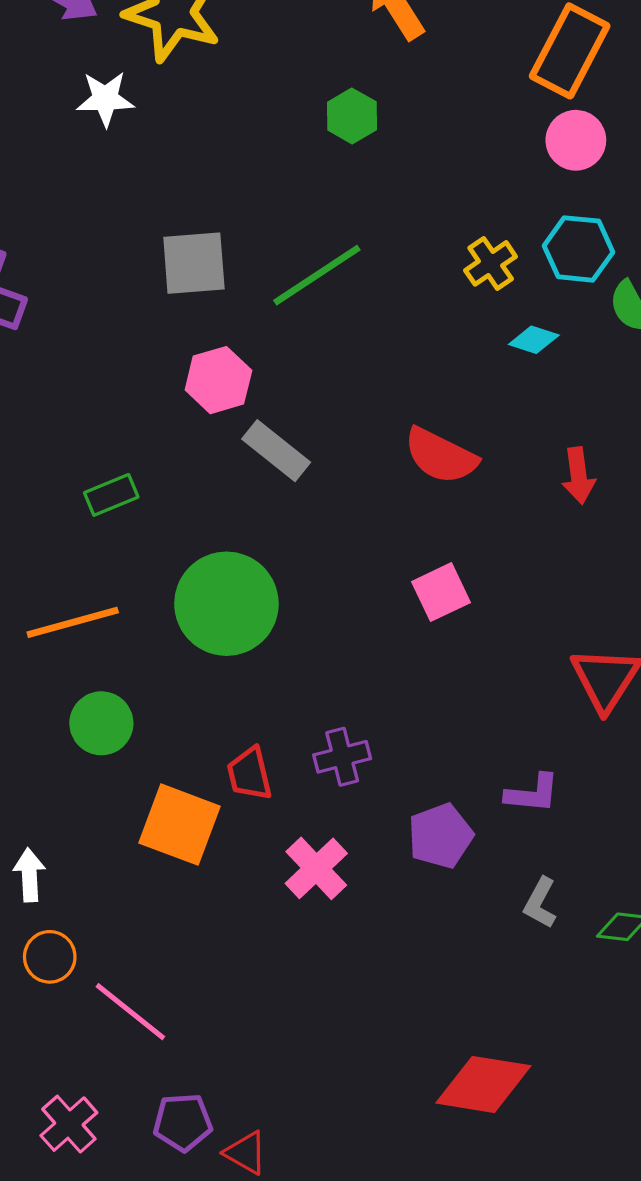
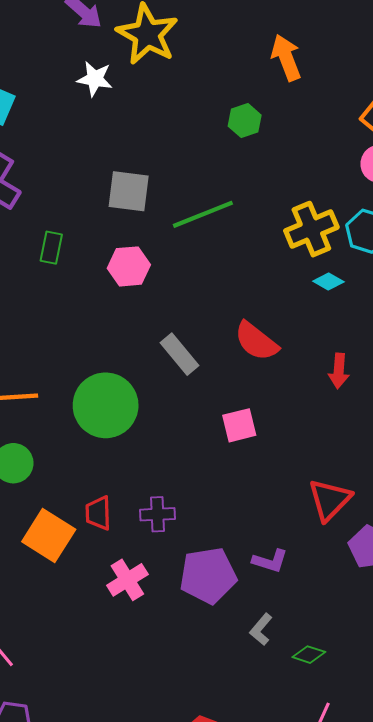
yellow cross: (491, 263) -> (311, 229), size x1.6
gray rectangle: (276, 451) -> (180, 354), moved
green rectangle: (111, 495) -> (51, 248), moved, turned -68
purple pentagon: (440, 836) -> (208, 576), size x1.4

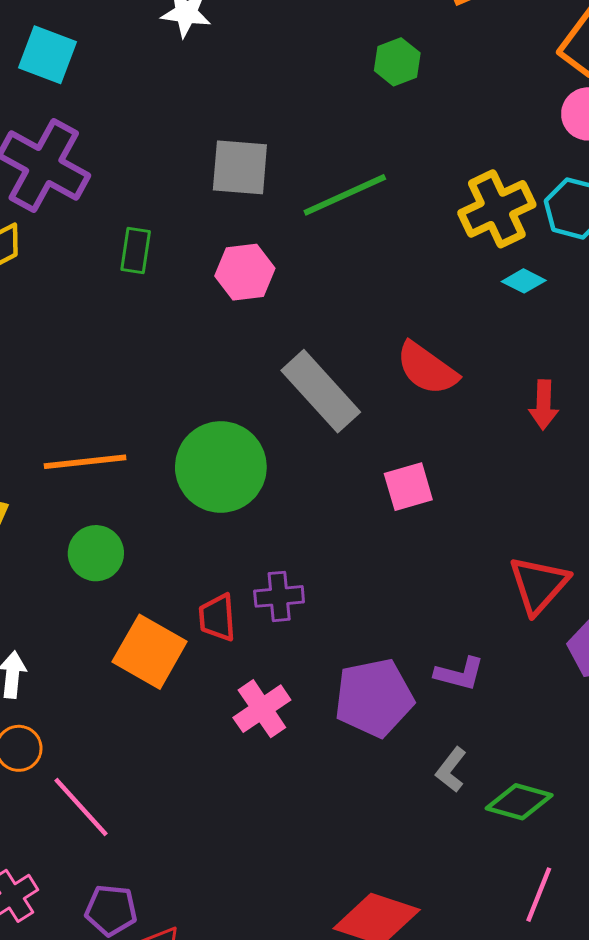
gray rectangle: (180, 354) -> (321, 391), size x1.4
purple cross: (157, 514) -> (279, 596), moved
green diamond: (309, 655) -> (519, 802), size x1.4

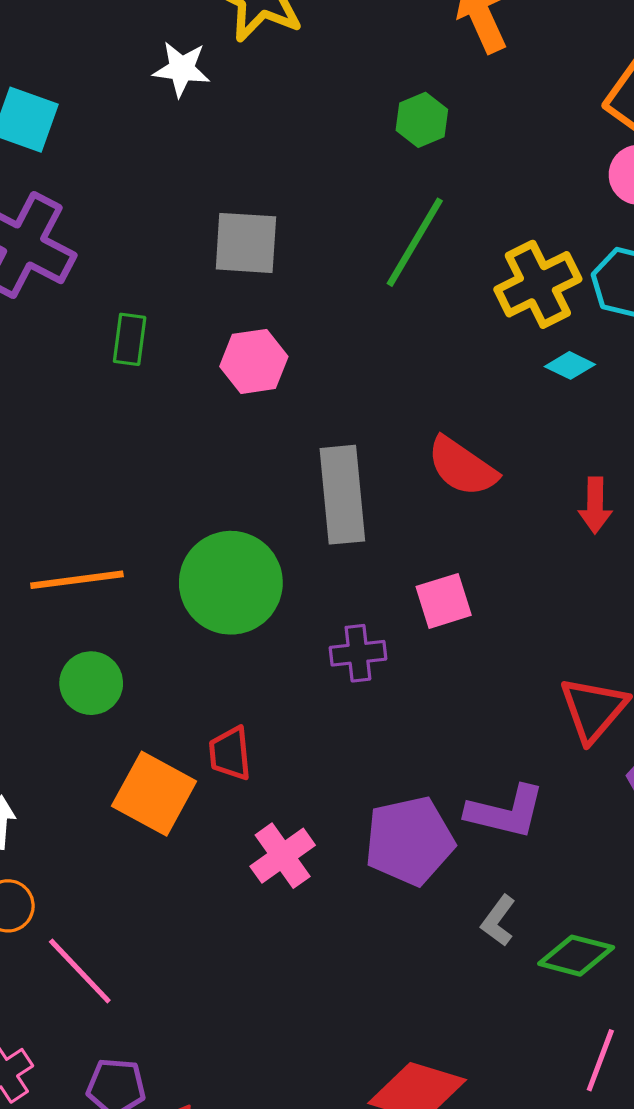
green line: (345, 195) -> (415, 242), moved, turned -34
gray rectangle: (321, 391) -> (342, 495), turned 38
purple cross: (279, 596) -> (358, 653), moved
purple L-shape: (459, 674) -> (506, 812), size x1.4

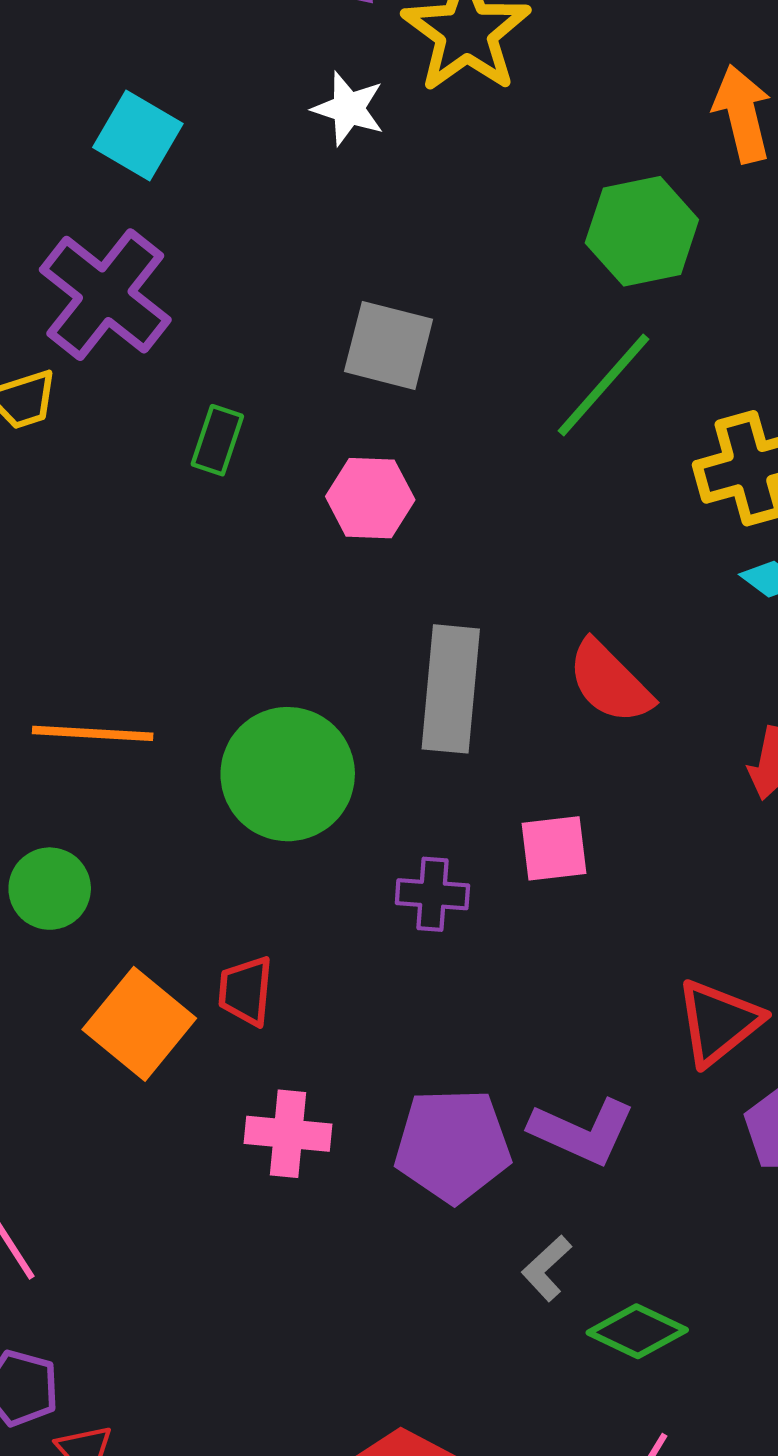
green hexagon: (422, 120) -> (642, 231), size x1.6
green circle: (91, 683) -> (50, 889), moved
pink cross: (283, 856) -> (288, 1134), turned 30

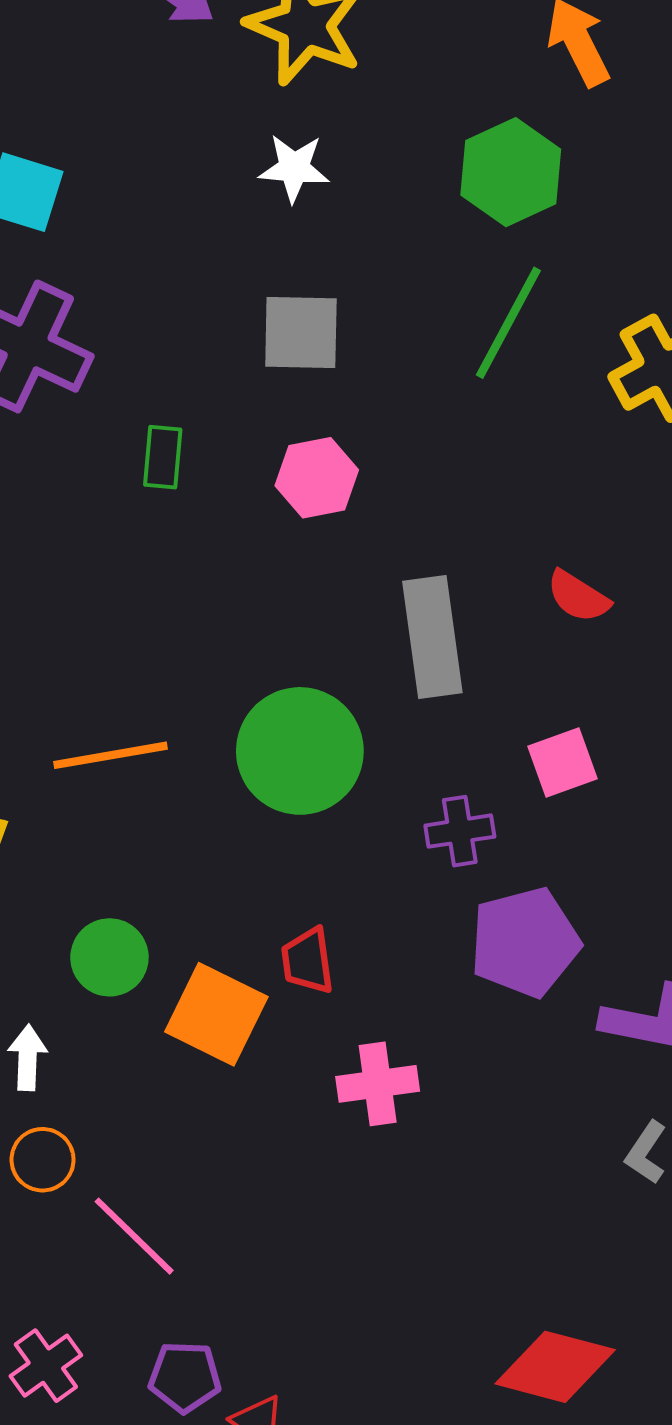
white star: (348, 109) -> (294, 168), moved
red semicircle: (610, 682) -> (578, 596), size x0.7
green circle: (50, 889) -> (109, 957), moved
purple pentagon: (453, 1145) -> (525, 942), moved

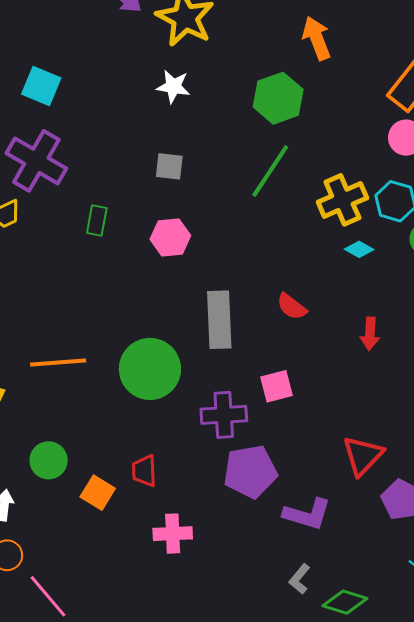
gray square: (301, 332) -> (169, 166), size x0.7
purple cross: (460, 831) -> (224, 415), size x1.4
orange square: (216, 1014) -> (98, 493), size x0.7

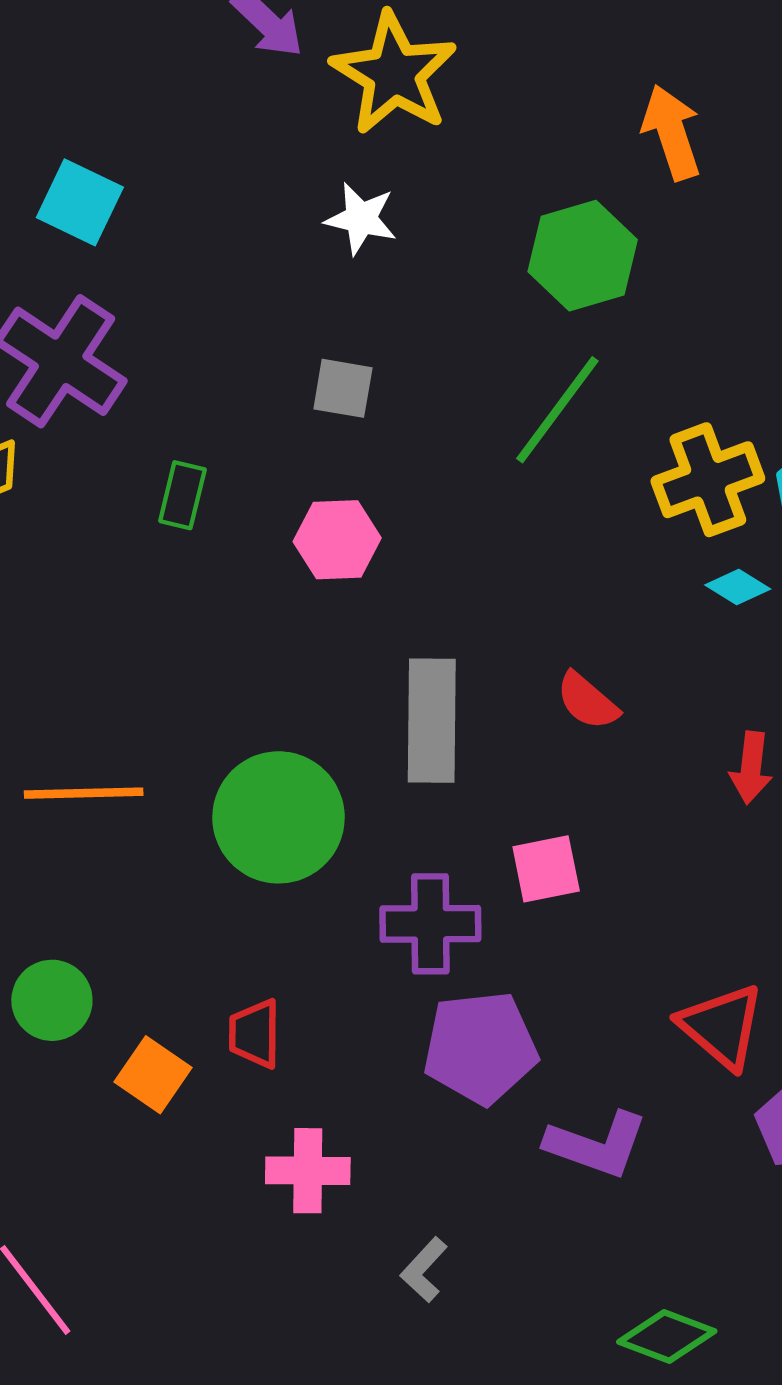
red triangle: (363, 456) -> (722, 1026), turned -36
gray L-shape: (300, 579) -> (424, 1270), moved

